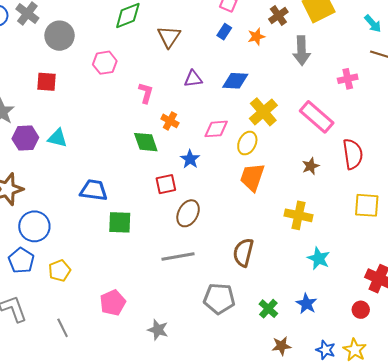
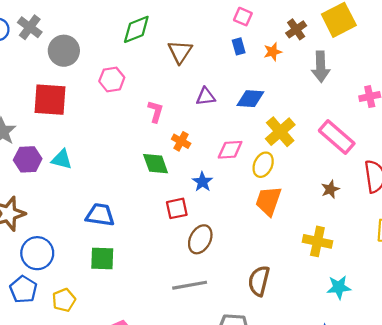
blue rectangle: (224, 32) -> (239, 46), turned -49
red square: (46, 82) -> (50, 100), size x1.6
green square: (120, 222) -> (102, 258), moved
cyan star: (319, 259) -> (339, 287), turned -30

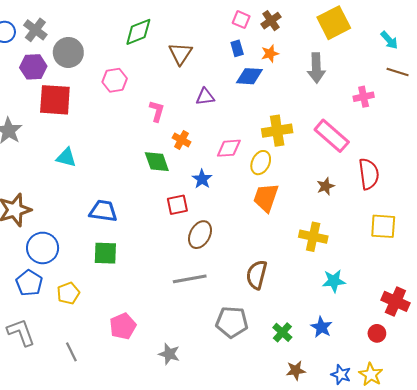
brown cross: (296, 29) -> (271, 21), moved
blue diamond: (250, 99) -> (249, 76), moved
yellow cross: (280, 132) -> (277, 131), turned 32
purple hexagon: (28, 159) -> (33, 67), moved

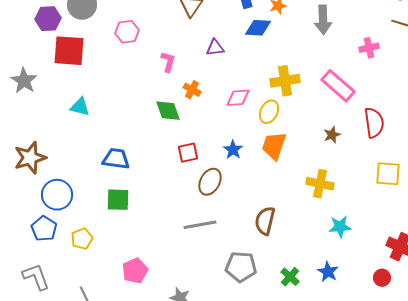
blue star: (202, 179) -> (233, 150), moved

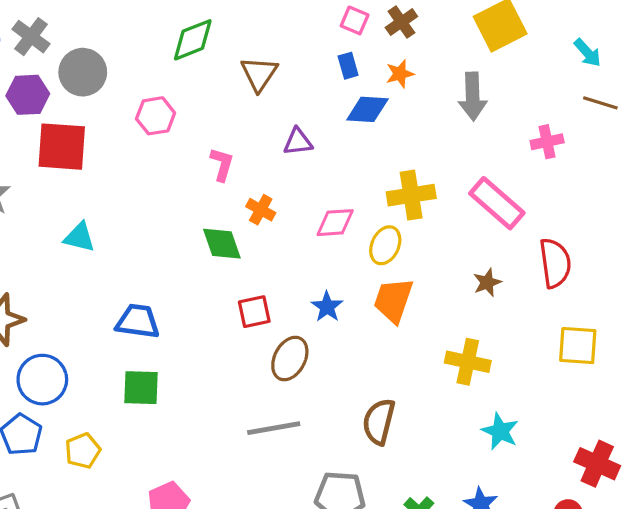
cyan star: (340, 227) -> (500, 431), turned 30

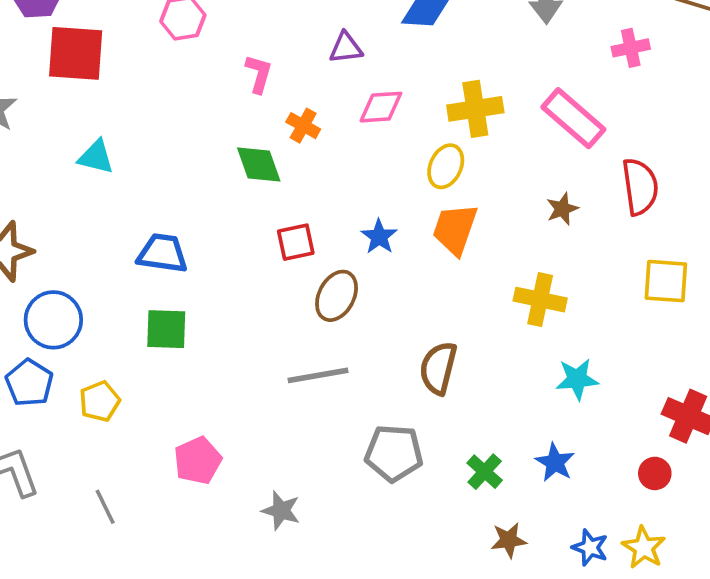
pink diamond: (335, 223) -> (381, 107), moved
cyan star: (500, 431) -> (577, 379), turned -30

